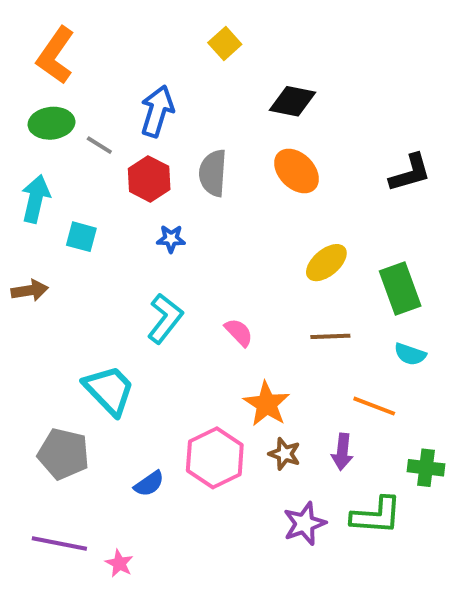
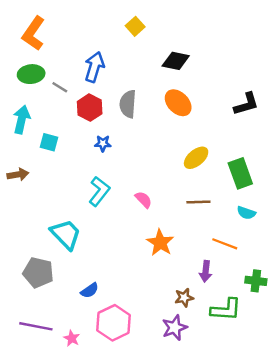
brown star: (285, 454) -> (184, 298), moved, turned -30
pink hexagon: (215, 458) -> (114, 323), moved
purple star: (304, 524) -> (175, 328), moved

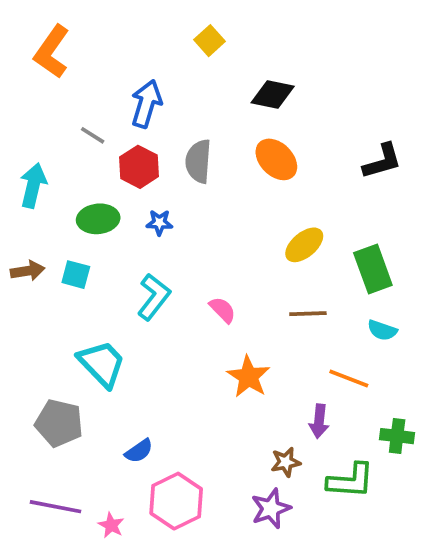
green ellipse: (31, 74) -> (98, 219), moved
cyan square: (49, 142) -> (76, 275), moved

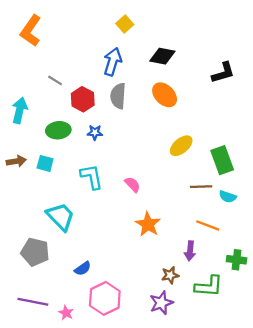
blue arrow: (146, 104) -> (113, 62), moved
black L-shape: (382, 161) -> (223, 73), moved
cyan L-shape: (154, 297) -> (92, 177), turned -48
brown line: (308, 314) -> (201, 187), moved

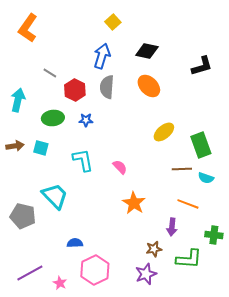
gray pentagon: (35, 252) -> (23, 216), moved
blue semicircle: (83, 269) -> (75, 243), turned -147
purple line: (33, 302) -> (30, 273), turned -40

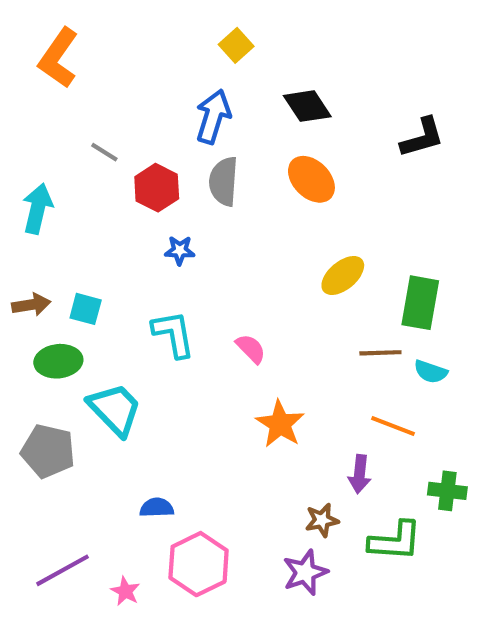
black diamond: (147, 51) -> (307, 106), turned 45
green ellipse: (53, 118) -> (58, 361), moved
green rectangle: (201, 145) -> (420, 303), turned 30

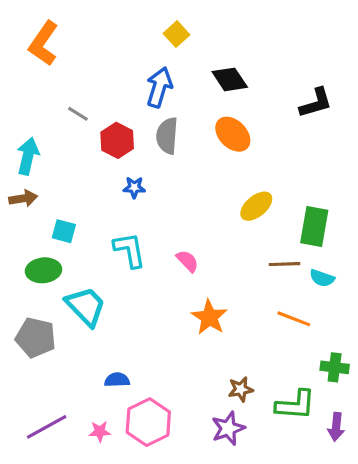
brown arrow: (31, 305) -> (23, 198), moved
purple arrow: (360, 474) -> (336, 427), moved
pink star: (125, 591) -> (100, 431), moved, turned -30

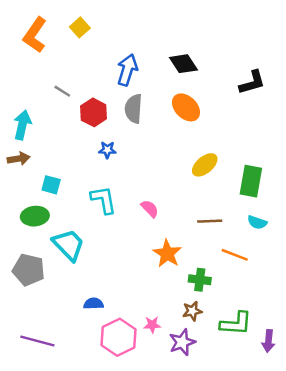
yellow square: (176, 34) -> (80, 27), moved
brown line: (284, 264) -> (210, 221), moved
green cross: (335, 367) -> (200, 280), moved
purple line: (47, 427) -> (37, 341), turned 44
pink star: (100, 431) -> (152, 325), moved

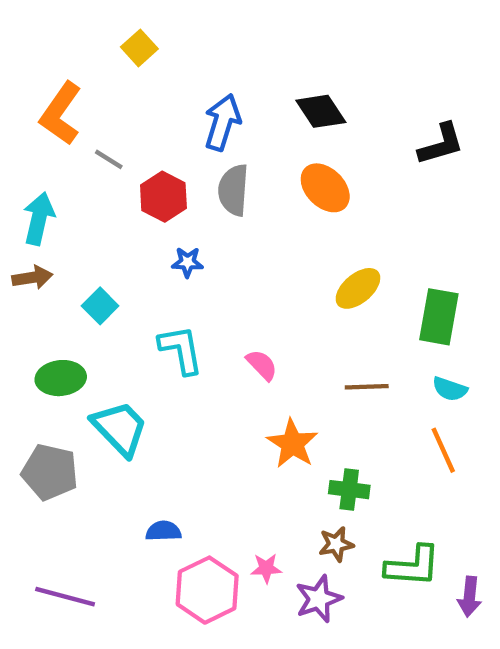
orange L-shape: (35, 35) -> (61, 114), moved
cyan square: (51, 185) -> (100, 306), moved, turned 30
orange line: (235, 255) -> (443, 450), moved, turned 45

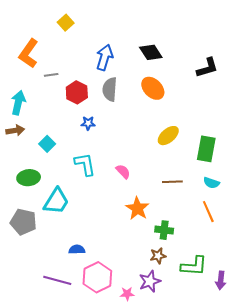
gray line: (109, 159) -> (51, 75), turned -40
cyan trapezoid: (120, 428) -> (56, 201), turned 76
pink star: (266, 568) -> (127, 294), moved
purple line: (65, 597) -> (57, 280), moved

